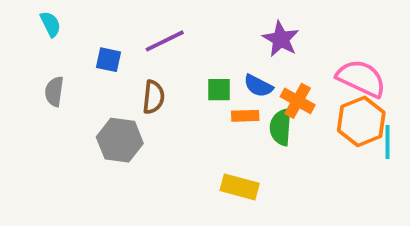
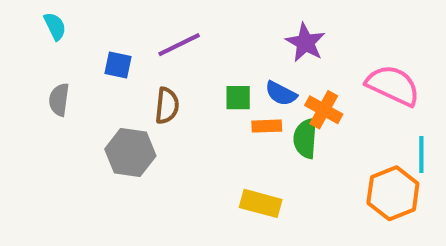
orange hexagon: (361, 121) -> (393, 193), moved

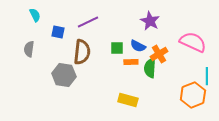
cyan semicircle: (55, 26) -> (35, 15), moved
brown semicircle: (167, 106) -> (82, 52), size x1.4
orange cross: (324, 110) -> (159, 54), turned 30

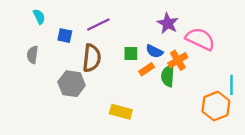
pink semicircle: (193, 42) -> (200, 39), moved
orange rectangle: (131, 62) -> (147, 69), turned -32
yellow rectangle: (128, 100) -> (121, 112), moved

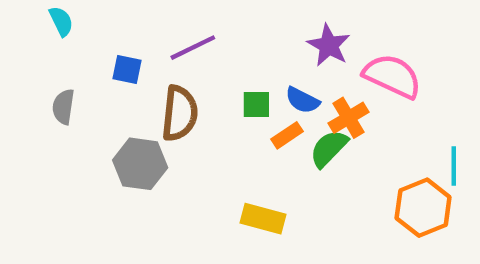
cyan semicircle: (39, 17) -> (61, 21), moved
green semicircle: (168, 76) -> (329, 148), turned 40
yellow rectangle: (121, 112) -> (263, 219), moved

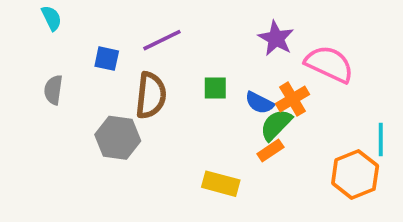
blue semicircle: (302, 100) -> (259, 103), moved
orange rectangle: (287, 135) -> (270, 151), moved

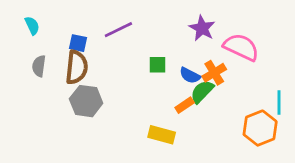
cyan semicircle: (51, 18) -> (32, 26), moved
brown semicircle: (151, 95) -> (77, 67), moved
orange rectangle: (270, 151) -> (185, 105), moved

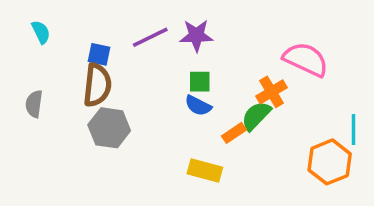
purple star: (202, 28) -> (196, 36), moved, turned -30
gray semicircle: (39, 66) -> (34, 104), moved
blue semicircle: (190, 75) -> (198, 106), moved

